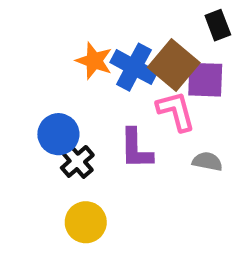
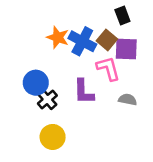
black rectangle: (218, 25) -> (122, 15), moved
brown square: (174, 65) -> (107, 40), size x0.7

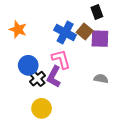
orange star: (58, 37) -> (18, 29), moved
pink L-shape: (108, 68) -> (61, 59), moved
purple L-shape: (84, 92) -> (54, 77), moved, turned 30

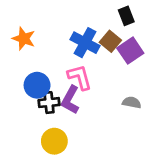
purple square: (100, 39) -> (130, 51), turned -36
black cross: (37, 79) -> (49, 103), turned 35

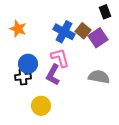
black rectangle: (126, 16) -> (105, 12), moved
black cross: (49, 103) -> (23, 77), moved
gray semicircle: (132, 103) -> (99, 77), size x1.5

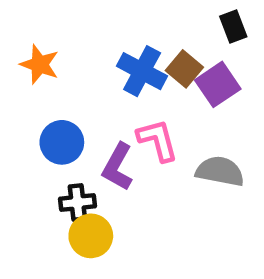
pink L-shape: (60, 58) -> (158, 140), moved
black cross: (23, 77) -> (77, 202), moved

